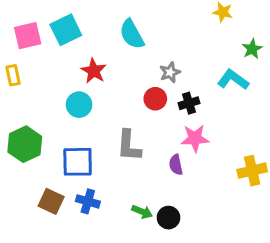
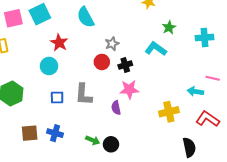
blue square: (78, 162) -> (57, 98), moved, size x0.6
brown square: (51, 201) -> (30, 133), turned -30

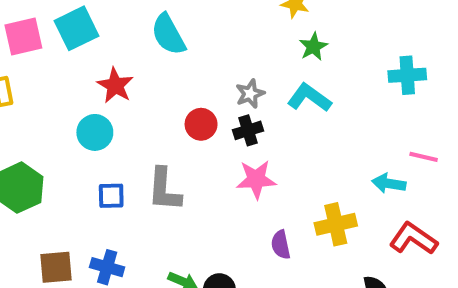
green star: (169, 27) -> (313, 47), moved
gray star: (112, 44) -> (250, 94), moved
purple semicircle: (116, 108) -> (281, 245), moved

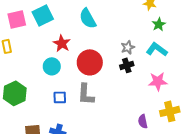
red circle: (201, 124) -> (90, 62), moved, size x1.6
pink star: (256, 179) -> (158, 81), moved

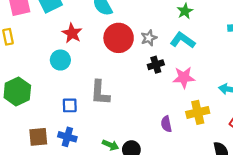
red circle: (90, 62) -> (119, 38), moved
black cross: (127, 65) -> (156, 65), moved
blue square: (60, 97) -> (70, 105), moved

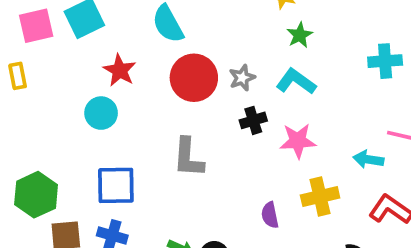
green hexagon: (17, 91) -> (36, 195), moved
gray L-shape: (100, 93) -> (188, 158), moved
blue square: (70, 105) -> (116, 185), size x1.6

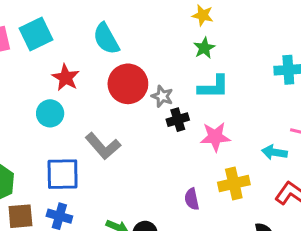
green star: (300, 35) -> (204, 48), moved
gray star: (242, 78) -> (162, 96), moved, turned -30
cyan L-shape: (296, 81) -> (214, 87), turned 144
gray L-shape: (188, 158) -> (103, 146), moved, turned -45

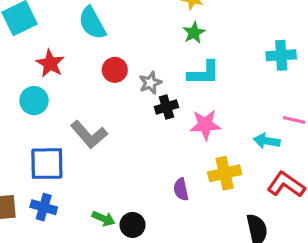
red circle: (128, 84) -> (115, 70), size x0.6
gray star: (162, 96) -> (150, 83), turned 30

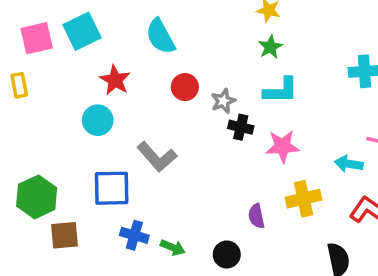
black cross: (166, 107) -> (241, 127), turned 30
blue cross: (44, 207) -> (134, 235), moved
black circle: (133, 225) -> (227, 254), moved

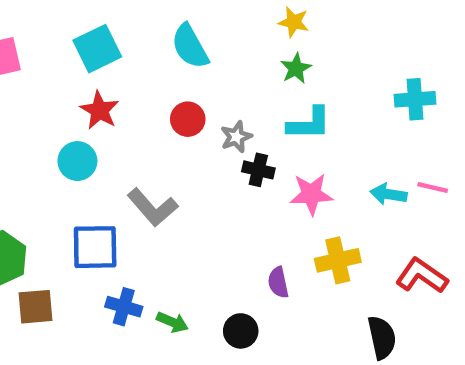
cyan square: (82, 31) -> (97, 49), moved
cyan semicircle: (160, 36) -> (190, 46), moved
cyan arrow: (349, 164) -> (389, 194), moved

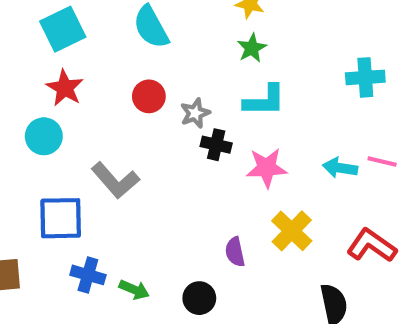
yellow cross: (338, 260) -> (292, 231), turned -33

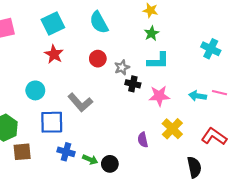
cyan cross: (365, 77) -> (211, 49), turned 30
cyan circle: (44, 136) -> (35, 90), moved
black circle: (199, 298) -> (110, 164), moved

